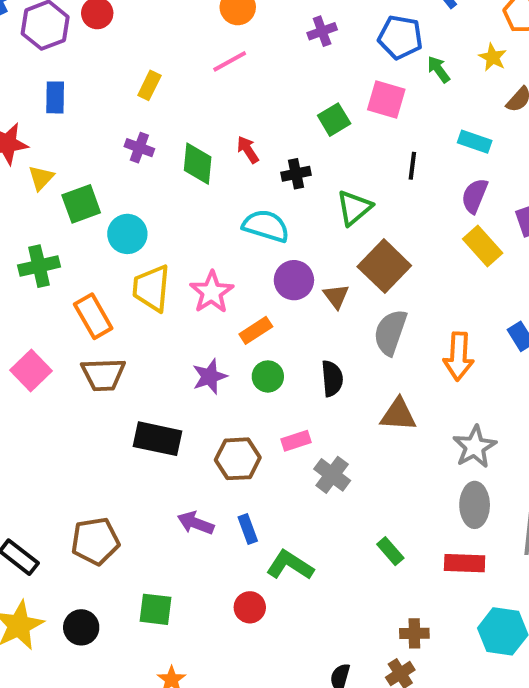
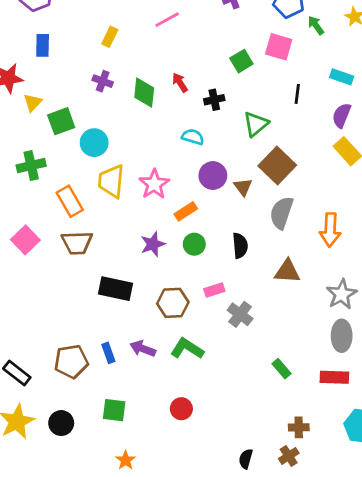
cyan semicircle: (266, 226) -> (193, 137), size x0.7
blue rectangle: (248, 529) -> (108, 353), moved
green L-shape: (290, 565) -> (187, 349), moved

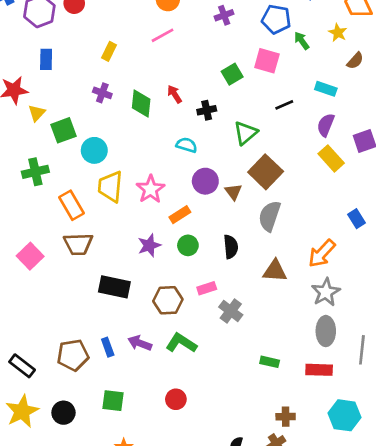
black line: (297, 94) -> (284, 105), turned 60
orange arrow: (330, 230) -> (322, 253), moved, turned 40
pink square: (25, 240) -> (30, 256), moved
green rectangle: (282, 369) -> (270, 362), turned -36

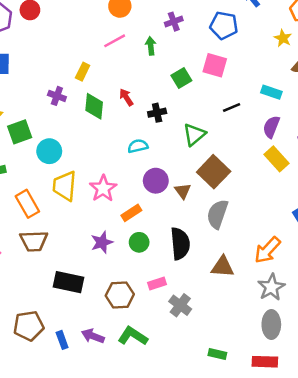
green arrow: (302, 41) -> (151, 46), moved, turned 30
yellow rectangle: (109, 51) -> (83, 72), moved
cyan semicircle: (187, 145) -> (138, 146), turned -30
black semicircle: (231, 247) -> (180, 244), size x1.4
brown pentagon: (73, 355) -> (29, 326), moved

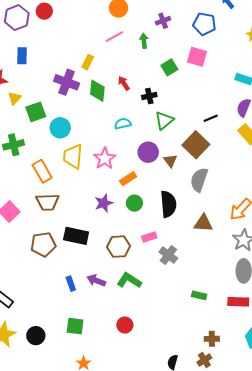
purple cross: (57, 96) -> (67, 82), size x1.6
black line: (232, 108) -> (211, 118), moved
green triangle: (194, 134) -> (164, 120), moved
cyan semicircle: (138, 146) -> (123, 124), moved
brown pentagon: (29, 326) -> (43, 244), moved

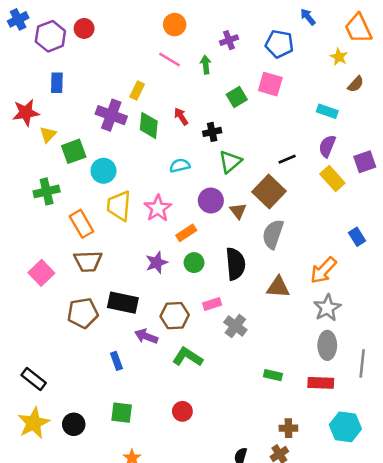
pink line: (114, 37) -> (169, 60), turned 60
purple arrow: (96, 280) -> (146, 336), moved

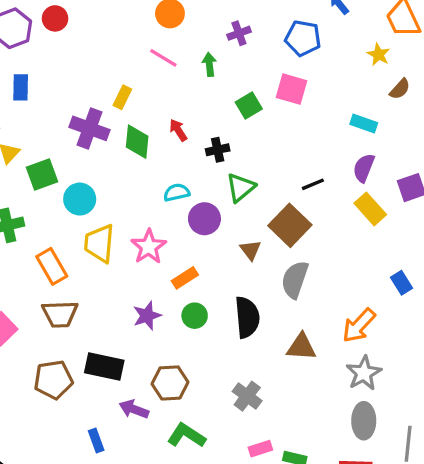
purple circle: (211, 200) -> (204, 219), moved
pink rectangle: (212, 304) -> (260, 449), moved

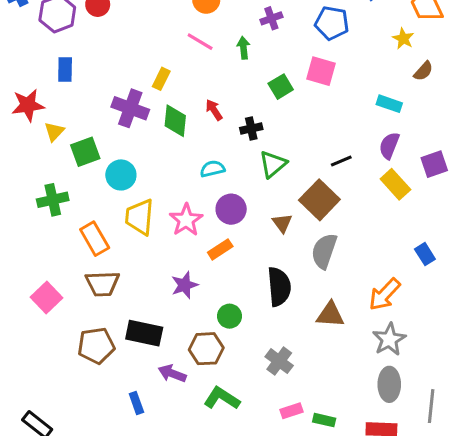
purple circle: (204, 219) -> (231, 209), moved
green circle: (195, 316) -> (230, 316), moved

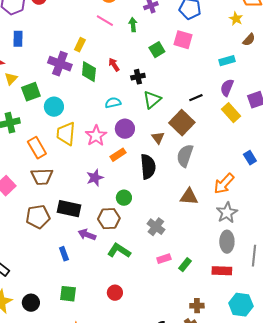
cyan rectangle: (389, 104) -> (227, 61), turned -35
black semicircle: (279, 287) -> (148, 167), moved
green rectangle: (324, 420) -> (185, 265), turned -64

